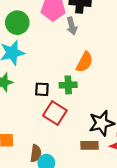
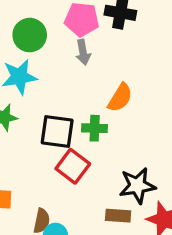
gray arrow: (72, 26) -> (83, 52), moved
black square: (42, 89) -> (57, 132), size x1.6

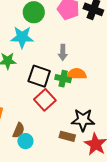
gray arrow: (83, 52) -> (63, 52), moved
orange semicircle: (120, 98) -> (77, 74), moved, turned -132

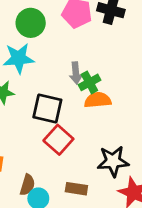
green cross: (63, 79) -> (89, 82), moved, turned -35
brown rectangle: (67, 136) -> (76, 189), moved

